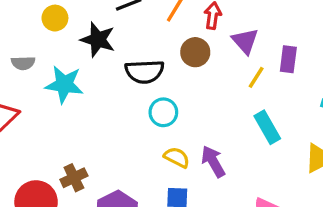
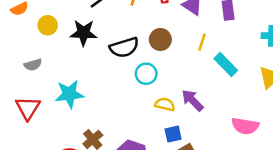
brown circle: (195, 52) -> (160, 39), moved
yellow line: (256, 77) -> (202, 42), moved
cyan star: (64, 84) -> (69, 94), moved

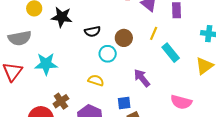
brown circle: (160, 39) -> (124, 38), moved
black semicircle: (124, 47) -> (92, 31), size x0.7
gray semicircle: (33, 65) -> (20, 38), size x1.6
yellow semicircle: (165, 104) -> (96, 80), moved

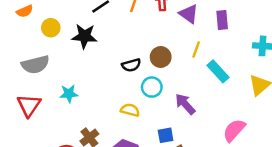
black semicircle: (92, 31) -> (131, 65), moved
cyan circle: (108, 54) -> (152, 87), moved
cyan star: (46, 64) -> (69, 94), size x0.7
pink semicircle: (181, 102) -> (234, 130), turned 120

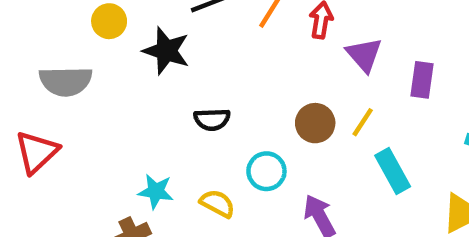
brown circle: (161, 57) -> (315, 123), moved
black semicircle: (131, 65) -> (212, 119), moved
cyan star: (69, 94) -> (156, 191), moved

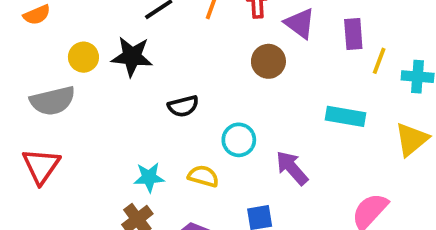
yellow circle: (109, 21) -> (83, 57), moved
yellow line: (363, 122) -> (379, 61), moved
brown circle: (315, 123) -> (268, 61), moved
cyan rectangle: (393, 171) -> (345, 116), turned -39

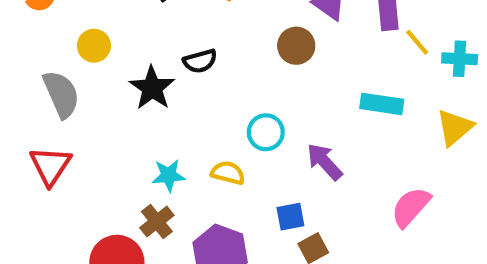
black star: (132, 56) -> (152, 88), moved, turned 30
yellow line: (379, 61) -> (417, 42), turned -60
gray semicircle: (53, 101) -> (61, 94), turned -99
black semicircle: (183, 106) -> (200, 61), moved

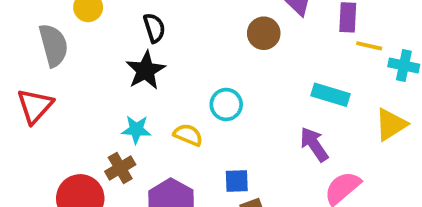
yellow line: (417, 42) -> (369, 46), turned -45
black semicircle: (200, 61) -> (154, 28), moved, turned -100
black star: (152, 88) -> (146, 70), moved
purple arrow: (325, 162) -> (314, 144), moved

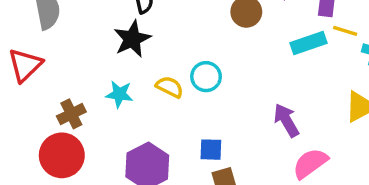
cyan rectangle: (331, 95) -> (308, 43), moved, turned -40
yellow semicircle: (188, 135) -> (170, 87), moved
brown cross: (120, 168) -> (71, 114), moved

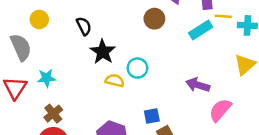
black star: (132, 39) -> (103, 52), moved
cyan star: (119, 94) -> (46, 78), moved
purple arrow: (286, 120) -> (198, 85), turned -30

